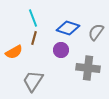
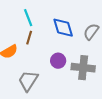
blue diamond: (68, 28) -> (63, 28), turned 55
purple circle: (61, 50) -> (58, 61), moved

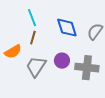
gray trapezoid: (28, 81) -> (36, 67), moved

